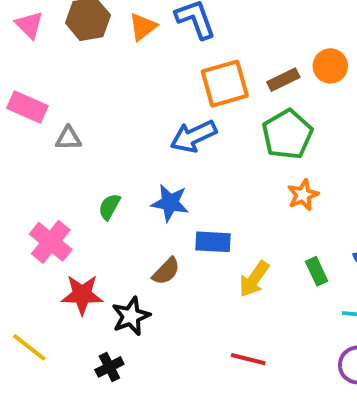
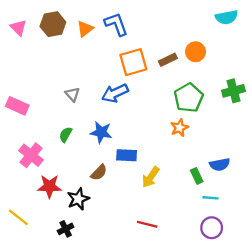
pink rectangle: (27, 107) -> (17, 106), moved
green pentagon: (287, 134) -> (189, 98), moved
gray triangle: (68, 138) -> (72, 94), moved, turned 49
green rectangle: (317, 271) -> (197, 176), moved

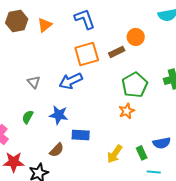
blue L-shape: (116, 24) -> (85, 19), moved
orange circle: (196, 52) -> (136, 37), moved
yellow arrow: (151, 177) -> (115, 154), moved

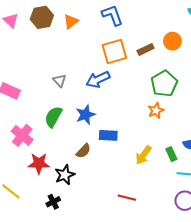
orange circle: (136, 37) -> (172, 41), moved
blue star: (59, 115) -> (85, 115), turned -30
green semicircle: (28, 117) -> (53, 117), size x1.5

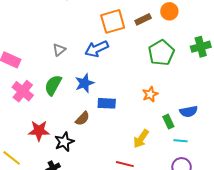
gray triangle: (60, 81) -> (59, 50), turned 32
orange star: (156, 111) -> (150, 94), moved
pink cross: (22, 135) -> (23, 91), moved
yellow arrow: (143, 155) -> (141, 139), moved

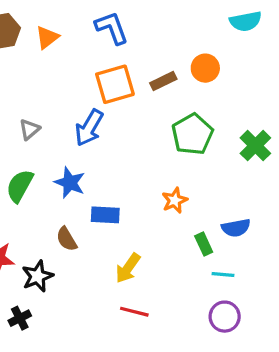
green cross: (201, 47) -> (255, 146), moved, turned -30
blue arrow: (97, 49) -> (89, 128), turned -35
blue star: (84, 83) -> (70, 183), turned -30
brown semicircle: (82, 119) -> (67, 239), turned 105
yellow arrow: (141, 139) -> (128, 268), moved

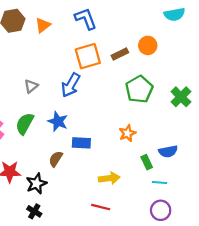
brown semicircle: (67, 239) -> (56, 159), turned 63
yellow arrow: (128, 268) -> (109, 178), moved, turned -132
black cross: (20, 318) -> (34, 211), moved, turned -32

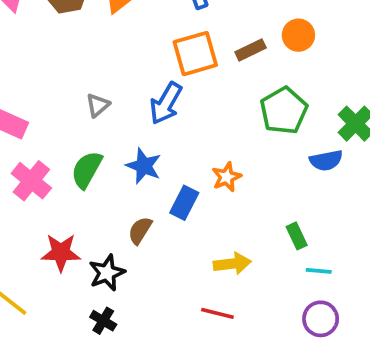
orange star: (127, 133) -> (227, 177), moved
blue rectangle: (81, 143) -> (184, 203), turned -66
blue semicircle: (168, 151) -> (326, 160), moved

